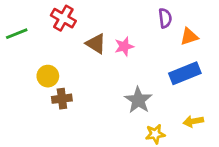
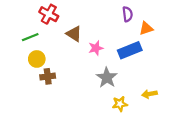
green line: (17, 34) -> (30, 37), moved
pink star: (124, 46) -> (96, 48), moved
blue rectangle: (185, 73) -> (130, 50), moved

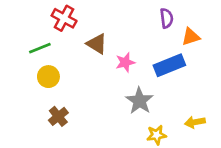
brown cross: (48, 76) -> (58, 116), moved, turned -32

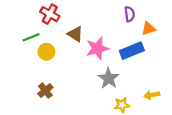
pink star: (125, 62) -> (97, 48), size x1.5
yellow circle: (48, 77) -> (46, 52), moved

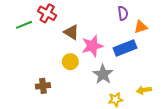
green line: (31, 37) -> (24, 25), moved
yellow circle: (46, 52) -> (70, 62), moved
brown cross: (45, 91) -> (43, 86), turned 32

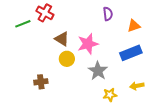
purple semicircle: (123, 13) -> (108, 14), moved
brown triangle: (71, 32) -> (62, 39), moved
blue rectangle: (125, 48) -> (131, 53), moved

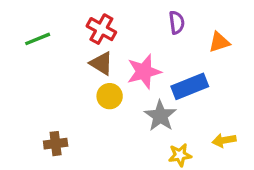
red cross: (45, 13) -> (101, 29), moved
blue rectangle: (131, 53) -> (190, 86), moved
brown cross: (41, 82) -> (56, 144), moved

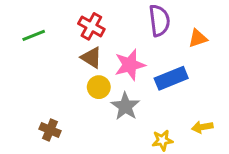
purple semicircle: (177, 23) -> (159, 21), size x1.5
gray star: (160, 116) -> (125, 106), moved
brown cross: (56, 144) -> (50, 130), turned 30

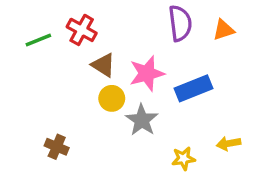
red cross: (91, 26) -> (82, 30), moved
orange triangle: (198, 38) -> (224, 30), moved

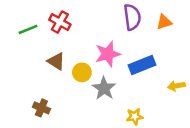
brown triangle: (103, 65) -> (56, 61), moved
yellow arrow: (229, 143) -> (176, 86), moved

